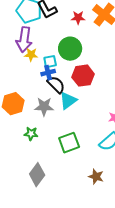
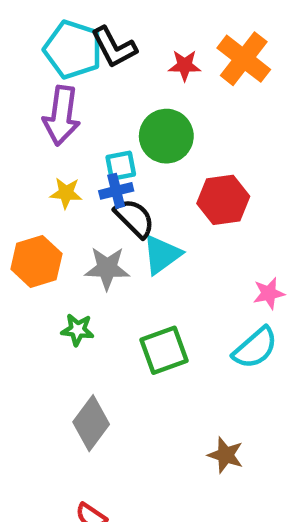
yellow star: (31, 55) -> (66, 193), moved
red hexagon: (83, 76) -> (223, 200), moved
brown star: (96, 177) -> (226, 455), moved

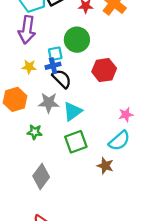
cyan triangle: (162, 255) -> (73, 111), moved
brown star: (226, 455) -> (105, 166), moved

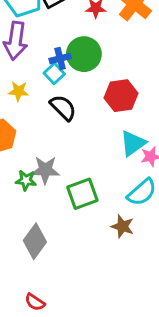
cyan square: (55, 54) -> (54, 73), turned -32
blue cross: (53, 66) -> (60, 59), moved
gray star: (49, 103) -> (45, 170), moved
cyan triangle: (73, 111) -> (133, 143), moved

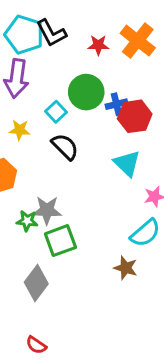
blue cross: (60, 59) -> (117, 104), moved
red hexagon: (121, 96) -> (135, 116), moved
cyan triangle: (133, 143) -> (127, 163), moved, turned -40
green square: (82, 194) -> (60, 241), moved

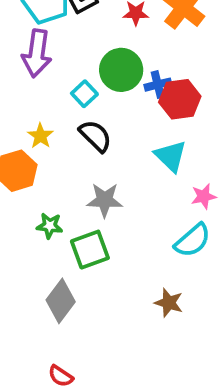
yellow star: (20, 130) -> (40, 136), moved, turned 30
gray star: (47, 210) -> (105, 200), moved
brown star: (126, 268) -> (169, 303), moved

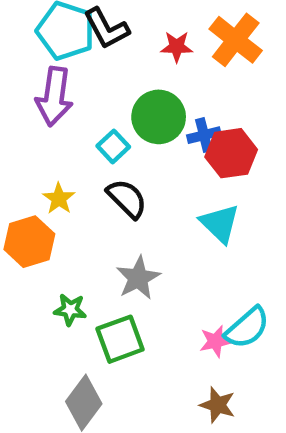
pink star: (204, 196) -> (215, 341), moved
gray star: (105, 200) -> (138, 278), turned -30

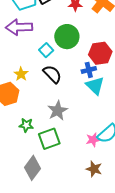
purple arrow: (54, 97) -> (19, 27), turned 80
blue cross: (204, 135) -> (89, 70), moved

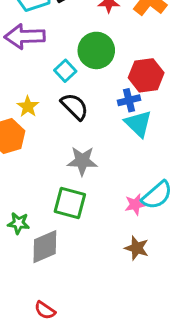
gray star: (58, 111) -> (82, 161), turned 30
green star: (26, 125) -> (18, 223), moved
green square: (49, 139) -> (70, 203), turned 35
gray diamond: (33, 168) -> (45, 247), turned 30

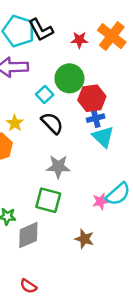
red hexagon: (146, 75) -> (92, 98), moved
brown star: (137, 248) -> (84, 239), moved

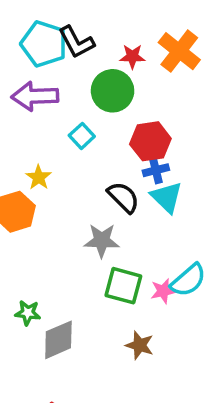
green circle: (69, 78) -> (113, 91), moved
black semicircle: (52, 123) -> (123, 197), moved
green square: (48, 200) -> (123, 286), moved

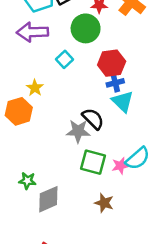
black semicircle: (123, 197) -> (93, 119), moved

